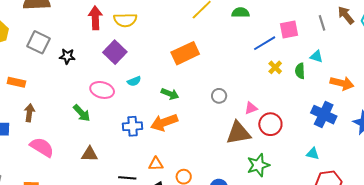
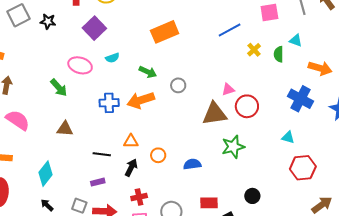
gray square: (39, 42) -> (19, 15), turned 35
blue line: (265, 43) -> (230, 30), moved
black star: (67, 56) -> (48, 21), moved
gray circle: (219, 96) -> (178, 85), moved

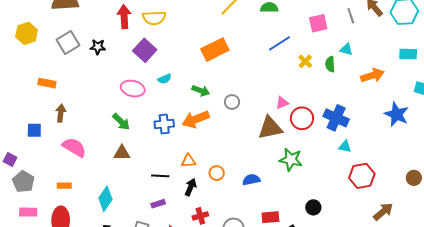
orange arrow: (320, 68) -> (372, 75), turned -30
green arrow: (59, 88) -> (121, 122), moved
blue cross: (301, 99) -> (336, 118), moved
green star: (233, 147) -> (291, 160), turned 30

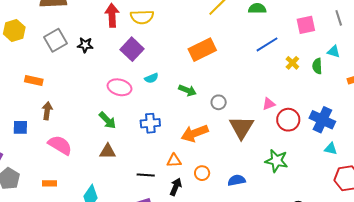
orange arrow: (196, 119) -> (195, 133), moved
brown triangle: (270, 128) -> (241, 127), moved, turned -48

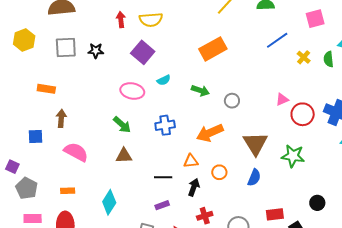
red arrow: (112, 15) -> (121, 20), size x0.7
gray square: (55, 40) -> (66, 48), turned 30
brown triangle: (241, 127) -> (255, 144), moved
blue semicircle: (237, 180) -> (254, 178), turned 126

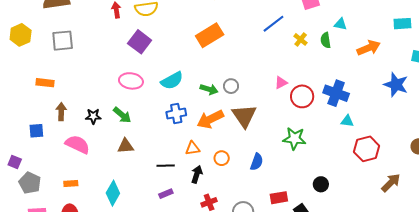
black star: (96, 51) -> (93, 116), moved
cyan semicircle: (164, 80) -> (172, 81), moved, size x1.6
green arrow: (200, 90) -> (209, 89), moved
blue cross: (165, 125) -> (176, 114), moved
brown triangle: (255, 144) -> (244, 116), moved

